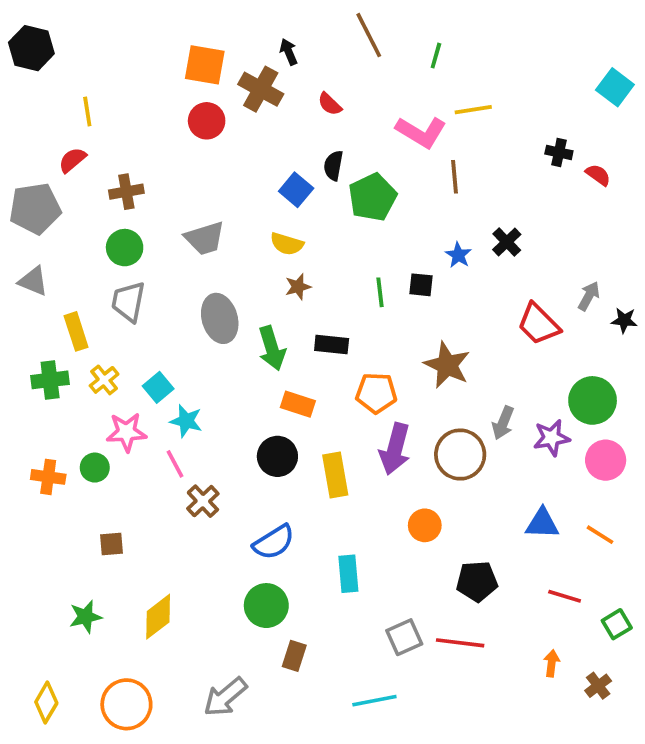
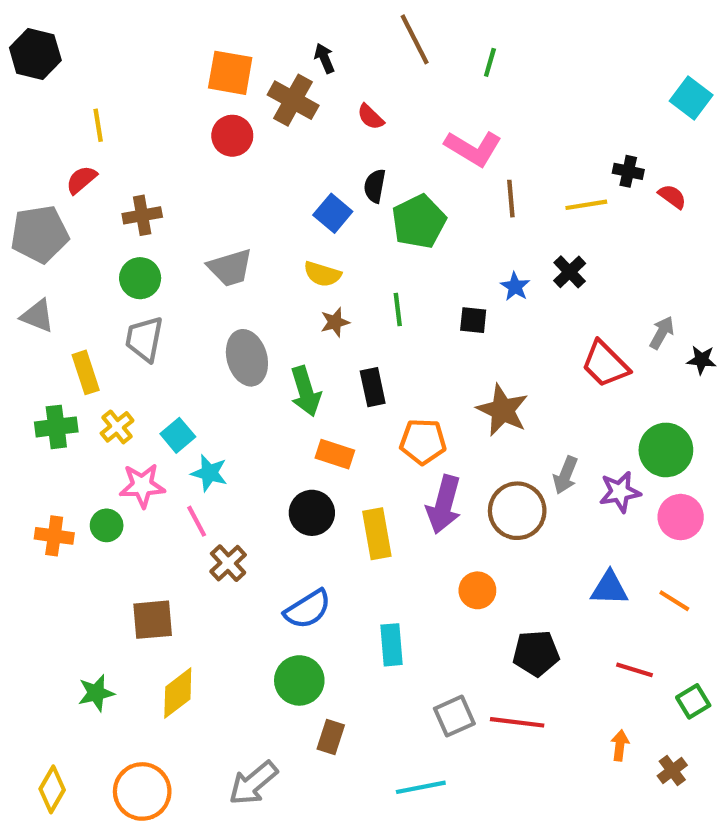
yellow line: (473, 110) -> (586, 205), moved
green line: (380, 292) -> (398, 310), moved
black rectangle: (332, 345) -> (373, 387), turned 72
brown square: (112, 544) -> (153, 620), moved, size x1.5

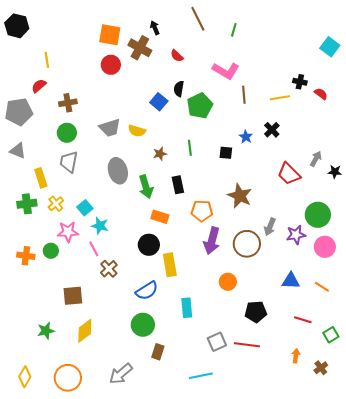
yellow semicircle: (322, 274) -> (137, 131), moved
yellow rectangle: (377, 534) -> (170, 265), moved

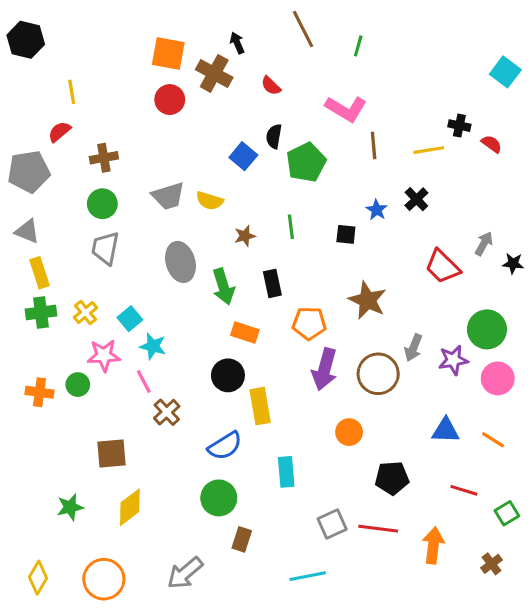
yellow rectangle: (41, 178) -> (39, 273), moved
orange arrow: (296, 356) -> (433, 545), moved, size x1.6

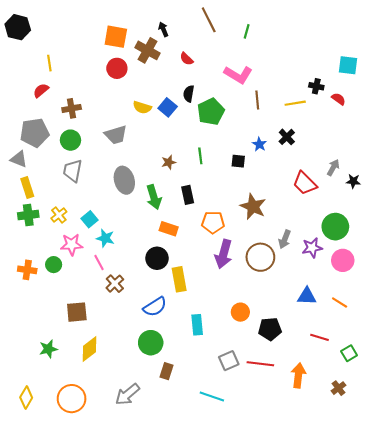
cyan square: (505, 72) -> (348, 65), moved, turned -30
gray pentagon: (29, 172) -> (35, 133), moved
yellow semicircle: (210, 201) -> (142, 107), moved
orange circle: (349, 432) -> (240, 312), moved
cyan line: (308, 576) -> (212, 396), turned 30

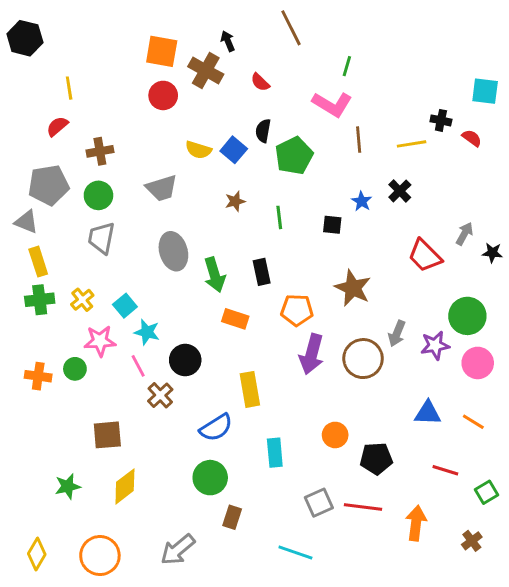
green line: (247, 31) -> (347, 66), moved
brown star: (169, 162) -> (235, 201), moved
black circle: (157, 258) -> (185, 360), moved

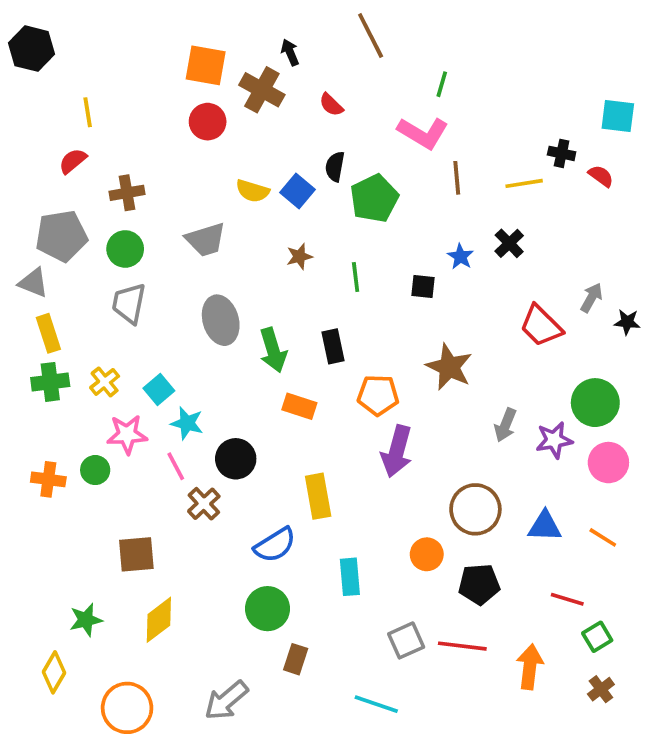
brown circle: (363, 359) -> (475, 509), moved
green square: (486, 492) -> (597, 637), moved
yellow diamond: (37, 554) -> (54, 672), moved

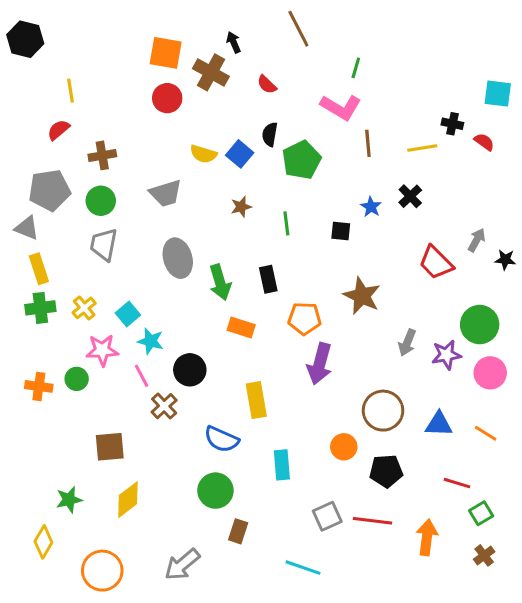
blue semicircle: (275, 545) -> (222, 439), turned 56

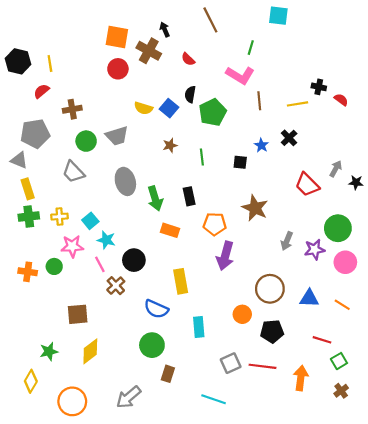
black hexagon: (25, 39) -> (18, 61), moved
cyan square: (498, 94) -> (278, 16), moved
green circle: (101, 201) -> (86, 141), moved
gray trapezoid: (104, 245) -> (73, 172), turned -55
yellow cross: (84, 308) -> (60, 217), turned 35

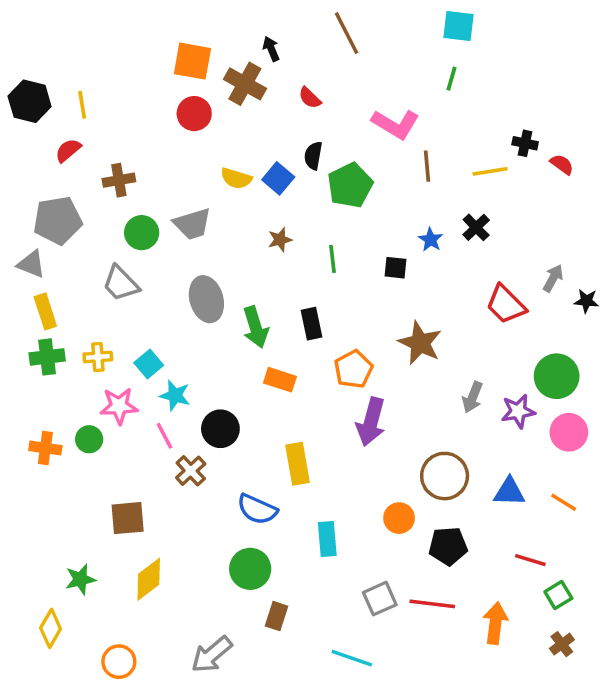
green line: (251, 48) -> (452, 79), moved
orange pentagon: (215, 224) -> (353, 369), turned -30
orange circle: (72, 401) -> (119, 662), size x0.7

